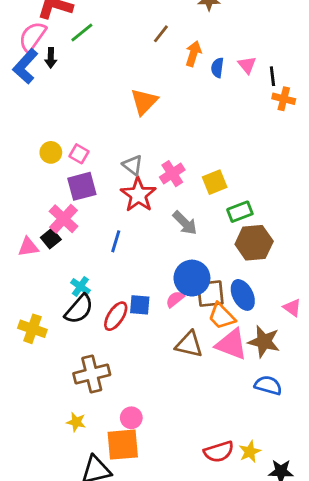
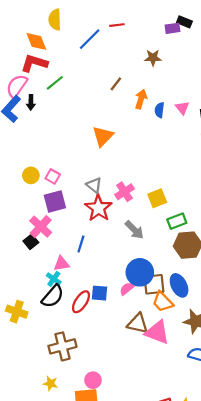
pink triangle: (28, 247) -> (61, 264), moved
pink triangle: (231, 344) -> (157, 332), moved

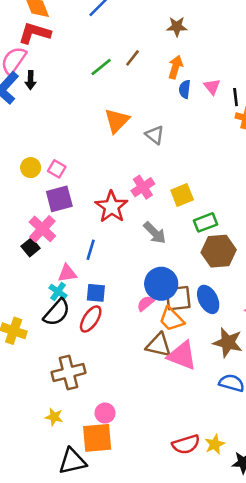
green line: (55, 83) -> (101, 67), moved
orange arrow: (141, 99) -> (176, 67), moved
gray triangle: (94, 185) -> (155, 135), moved
blue square: (100, 293) -> (96, 293), moved
orange trapezoid: (163, 302) -> (172, 319), moved

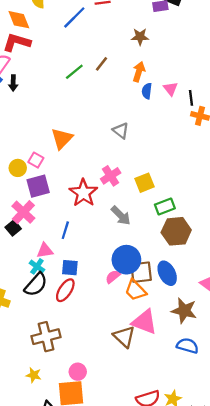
orange triangle: (117, 121) -> (62, 139), moved
yellow circle: (31, 168) -> (18, 168), moved
brown triangle: (159, 345) -> (124, 337), moved, turned 30

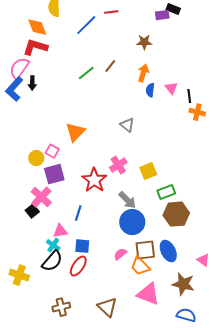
blue circle: (126, 260) -> (132, 222), moved
brown cross: (46, 337) -> (61, 307), size x0.7
brown triangle: (124, 337) -> (107, 307), moved

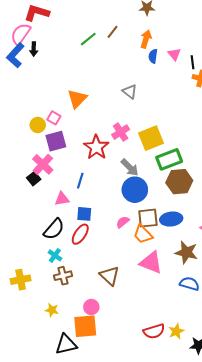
yellow square: (148, 171) -> (151, 138), size x1.4
green rectangle: (166, 192) -> (169, 159), size x1.4
cyan cross: (53, 245) -> (55, 255), moved
blue ellipse: (168, 251) -> (171, 219), turned -70
yellow cross: (19, 275) -> (21, 280), moved, turned -30

